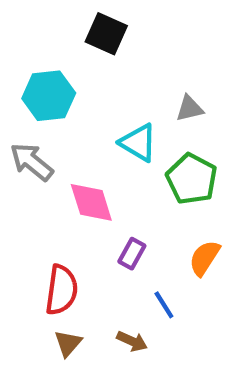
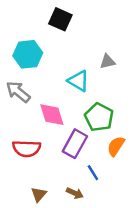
green pentagon: (192, 179) -> (99, 117), moved
purple rectangle: (132, 254) -> (75, 144), size x1.6
red semicircle: (61, 290) -> (27, 149), moved, turned 84

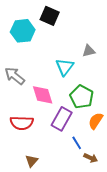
cyan hexagon: (28, 54) -> (23, 31), moved
cyan triangle: (78, 81) -> (65, 67), turned 36
brown arrow: (75, 193) -> (91, 158), moved

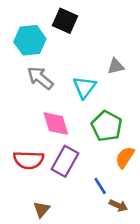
gray arrow: (15, 76) -> (40, 78), moved
purple rectangle: (62, 119) -> (65, 161), moved

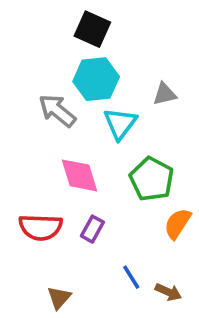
cyan hexagon: (30, 40) -> (96, 79), moved
purple rectangle: (65, 161) -> (92, 229), size x0.6
blue line: (100, 186) -> (131, 277), moved

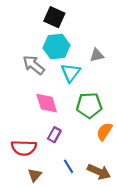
green pentagon: (152, 179) -> (89, 105), turned -30
red semicircle: (41, 227) -> (24, 148), moved
blue line: (131, 277) -> (68, 166), moved
brown arrow: (168, 292) -> (99, 172), size x1.5

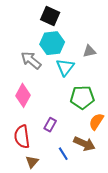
pink diamond: (47, 103) -> (23, 95), moved, turned 45
red semicircle: (24, 148) -> (22, 137), turned 80
brown arrow: (99, 172) -> (84, 144), moved

